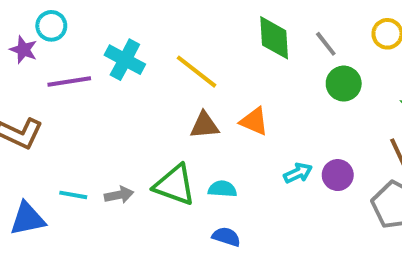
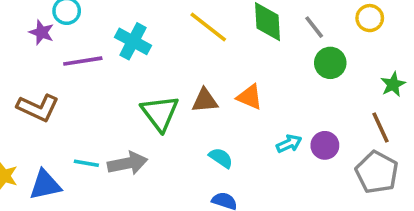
yellow line: (197, 72) -> (208, 27), moved
green triangle: (175, 185) -> (160, 113), moved, turned 33
cyan semicircle: (222, 189) -> (221, 158), turned 30
gray arrow: (119, 195) -> (128, 163), size x1.5

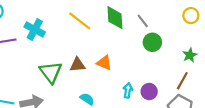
yellow circle: (370, 18) -> (191, 16), moved
brown line: (380, 127) -> (182, 81), turned 54
cyan arrow: (289, 144) -> (128, 90), turned -56

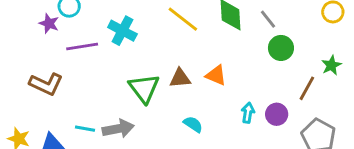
brown line: (182, 81) -> (307, 88), moved

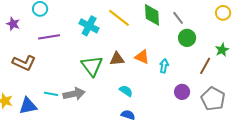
purple star: (49, 23) -> (13, 24), moved
cyan cross: (122, 31) -> (89, 26), moved
cyan arrow: (248, 113) -> (164, 66), moved
purple circle: (277, 114) -> (182, 92), moved

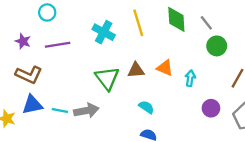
yellow line: (119, 18) -> (138, 23), turned 35
purple star: (13, 24) -> (23, 41), moved
blue triangle: (28, 106) -> (32, 105), moved

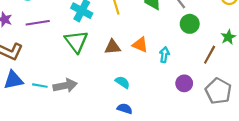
green triangle: (107, 78) -> (76, 41), moved

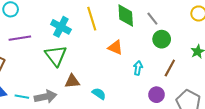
orange triangle: (140, 45) -> (115, 47), moved
brown triangle: (113, 47) -> (72, 81), moved
brown line: (210, 55) -> (170, 68), moved

